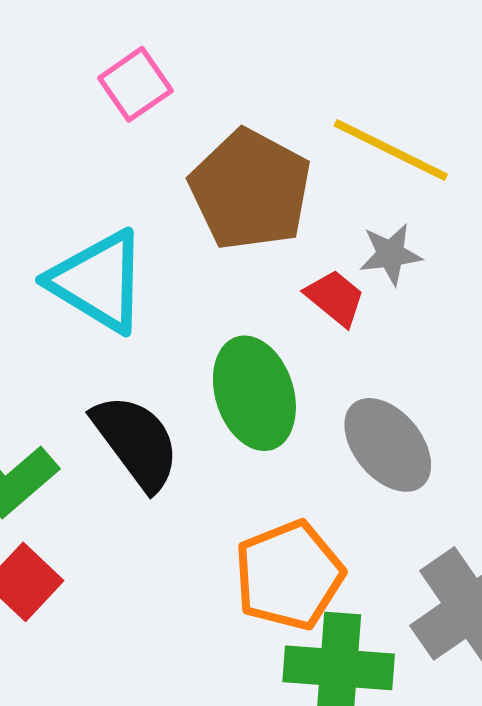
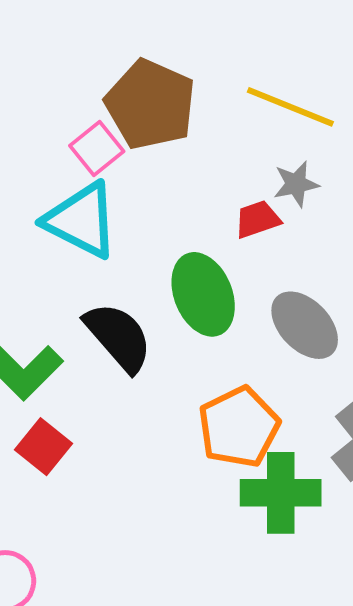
pink square: (135, 84) -> (97, 149), moved
brown pentagon: (250, 190) -> (150, 104), moved
red trapezoid: (335, 298) -> (257, 219), turned -54

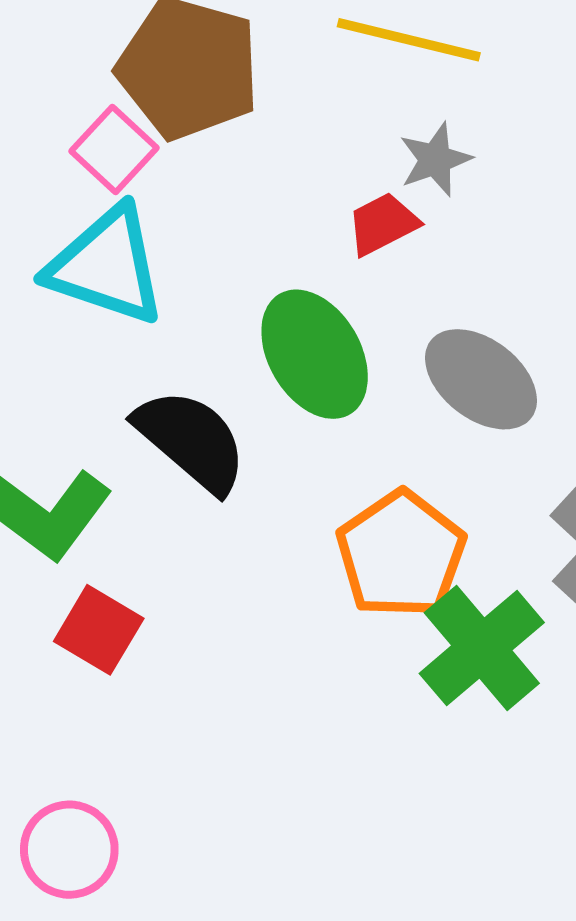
green cross: (281, 493) -> (482, 648), turned -32

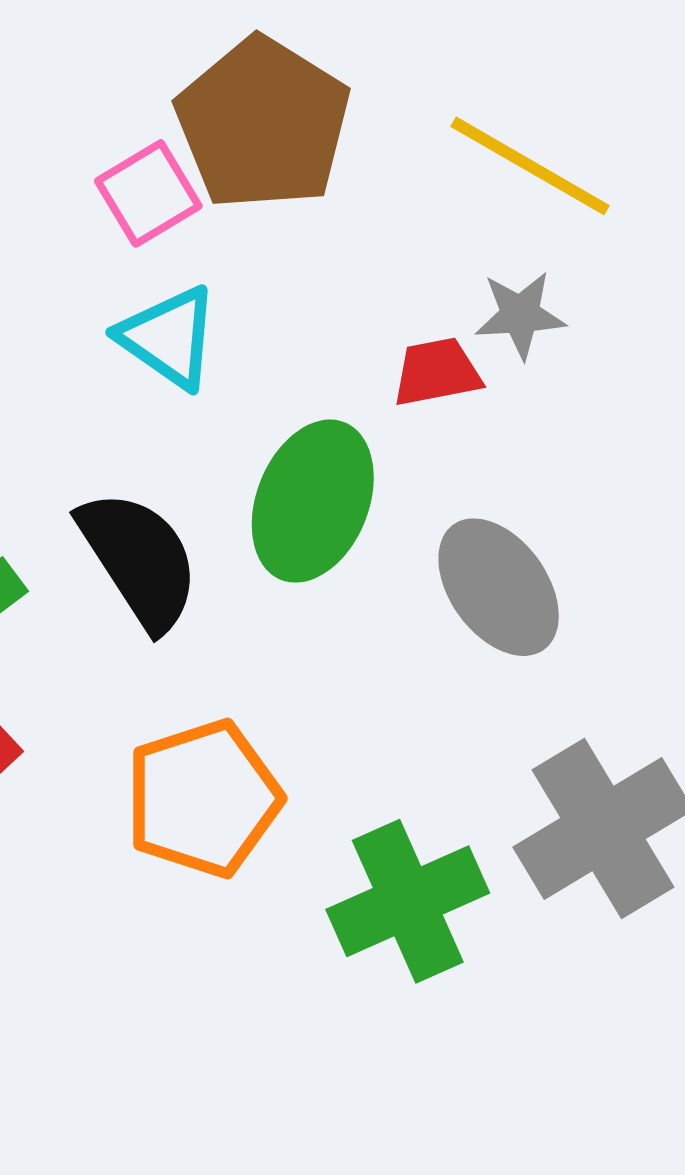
cyan triangle: (106, 266) -> (169, 337), moved, size x0.7
green ellipse: (315, 354) -> (313, 501), turned 36
orange pentagon: (401, 554) -> (203, 798), moved

